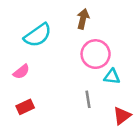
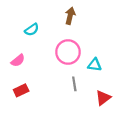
cyan semicircle: (38, 35) -> (32, 30), size x0.6
pink circle: (96, 54) -> (68, 52), moved

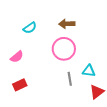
brown arrow: (70, 16) -> (67, 24), moved, turned -105
cyan triangle: (95, 65) -> (89, 71), moved

